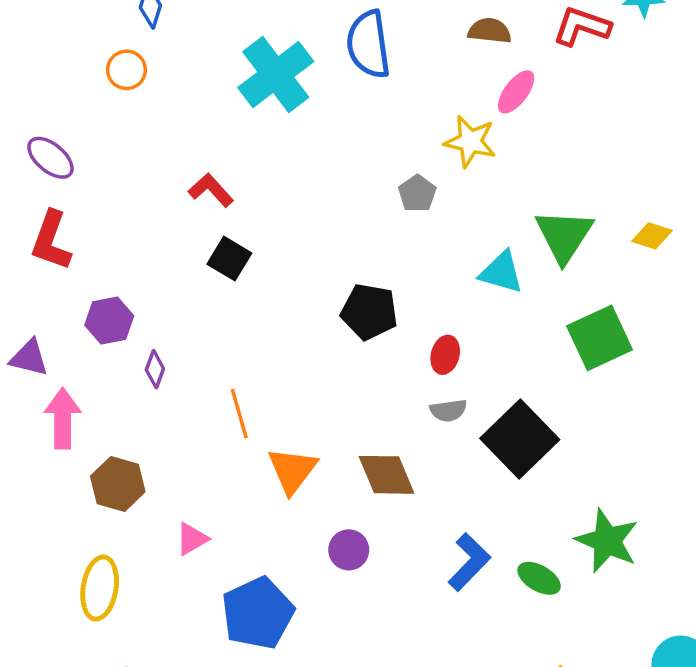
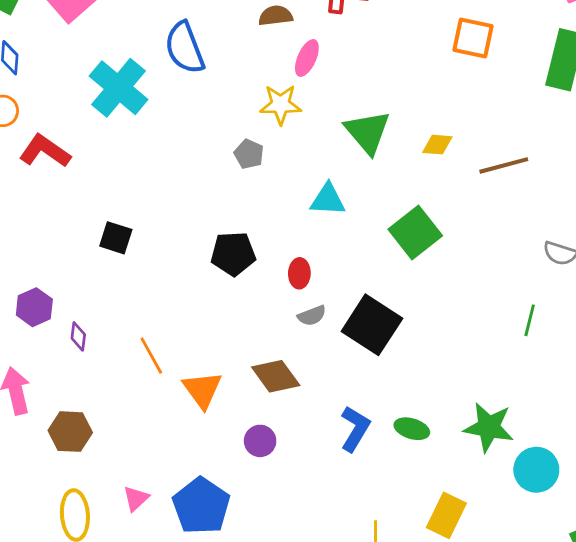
red L-shape: (211, 190) -> (45, 151), moved, size x1.4
green triangle: (564, 236) -> (368, 132), moved
pink triangle: (192, 539) -> (136, 498), moved
green star: (607, 541) -> (489, 427), moved

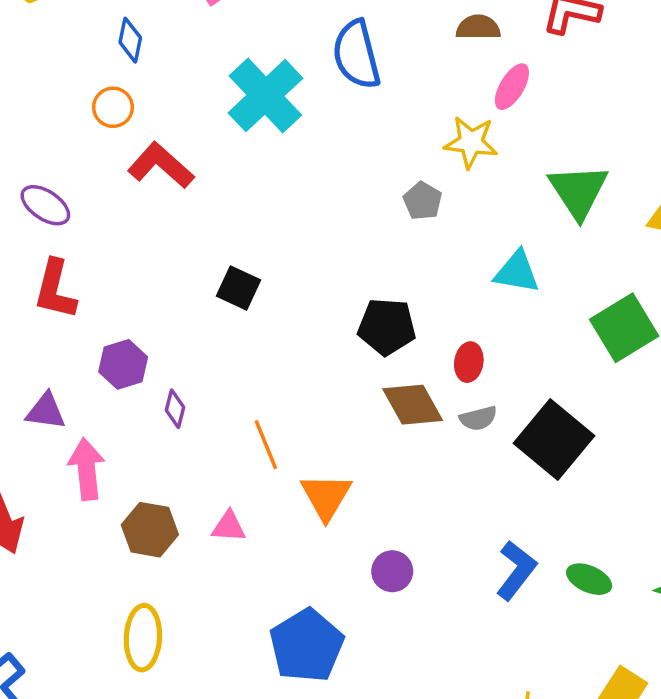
brown diamond: (276, 376) -> (413, 405), moved
pink triangle: (136, 498) -> (229, 527), moved, turned 40

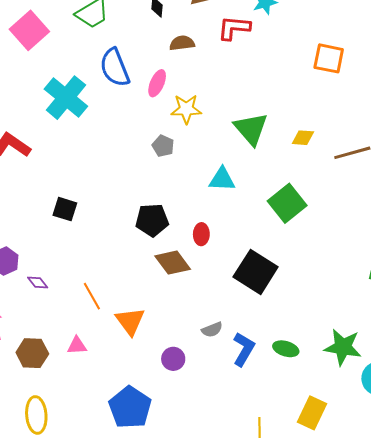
pink ellipse: (512, 87) -> (157, 83), moved
purple diamond: (175, 409) -> (38, 282), turned -45
gray semicircle: (478, 418) -> (212, 330), moved

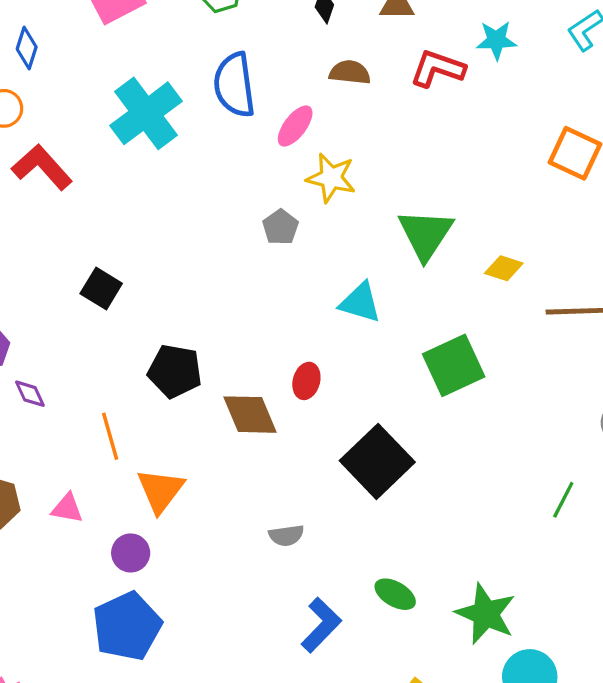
black pentagon: (152, 220) -> (175, 371), moved
blue L-shape: (244, 349) -> (321, 625), moved
purple circle: (173, 359) -> (131, 553), moved

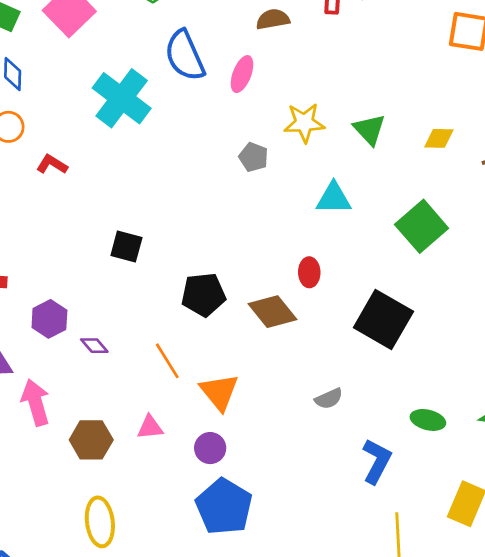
red L-shape: (42, 167) -> (52, 164), size x0.6
yellow star: (331, 178) -> (304, 123), moved
green triangle: (426, 234) -> (369, 129), size x0.7

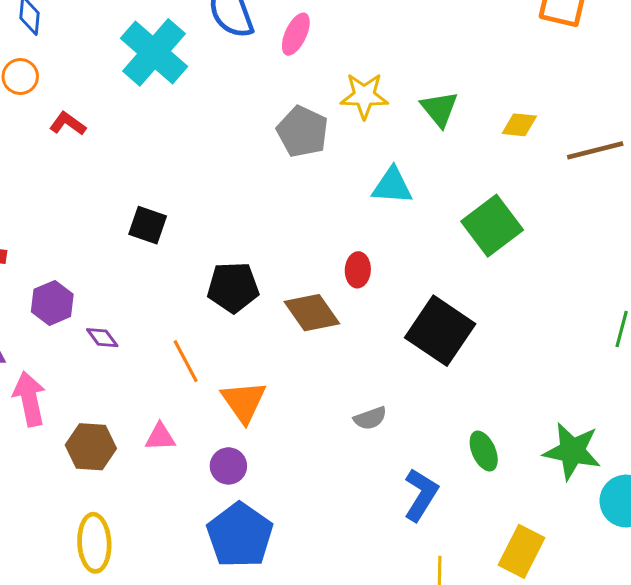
gray pentagon: (254, 157) -> (302, 132), size x1.5
green ellipse: (428, 420) -> (484, 451), turned 48

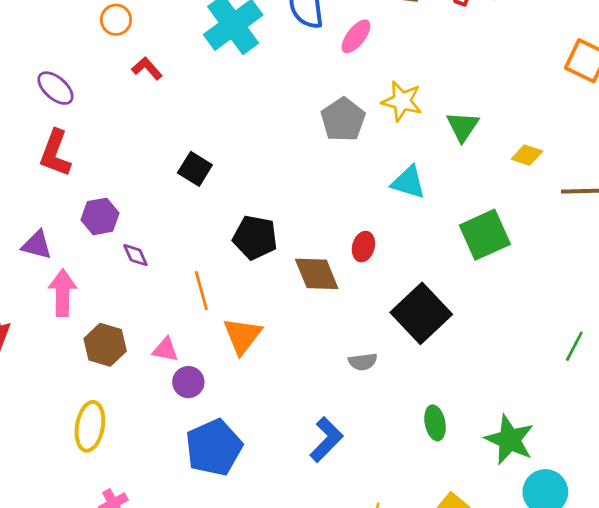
gray semicircle: (370, 418) -> (363, 362), moved
purple circle: (228, 466) -> (188, 382), moved
blue L-shape: (421, 495) -> (326, 440), moved

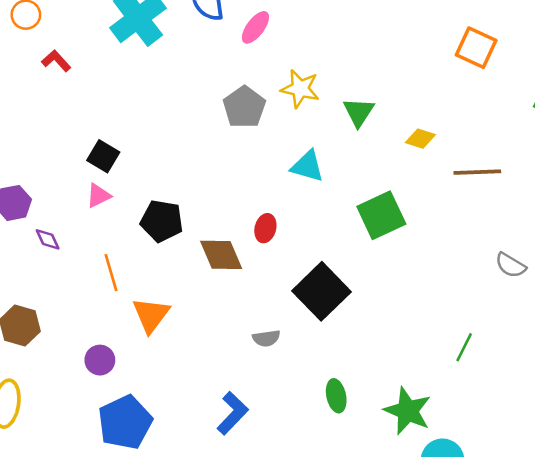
green line: (574, 346) -> (464, 347), moved
pink triangle: (165, 350) -> (98, 196), moved, turned -36

